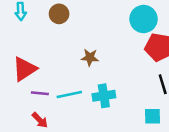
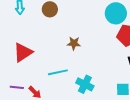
purple line: (40, 93) -> (17, 87), moved
cyan cross: (104, 96) -> (85, 84), moved, turned 36

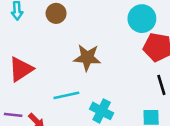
brown star: (74, 43) -> (87, 58), size x1.5

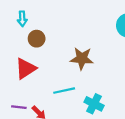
brown circle: (56, 13) -> (37, 39), moved

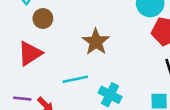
brown star: (82, 59) -> (96, 42), turned 30

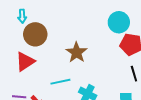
brown circle: (43, 19) -> (35, 34), size x1.5

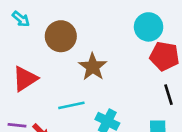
cyan arrow: (22, 16) -> (21, 19), turned -48
brown circle: (35, 34) -> (61, 36), moved

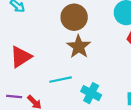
brown circle: (61, 36) -> (74, 17), moved

